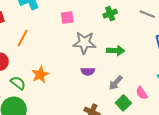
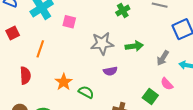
pink square: (67, 17) -> (69, 22), moved, turned 32
green semicircle: (18, 83) -> (86, 92), moved
gray arrow: (116, 83) -> (163, 58), moved

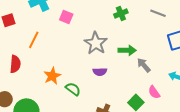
gray star: (102, 43) -> (96, 43), turned 30
gray arrow: (163, 58) -> (144, 65), moved, turned 98

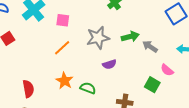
orange line: (34, 40) -> (62, 48), moved, turned 36
gray star: (96, 43) -> (98, 38), turned -30
red semicircle: (15, 64) -> (28, 89), moved

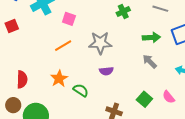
green arrow: (130, 37) -> (151, 37), moved
pink semicircle: (167, 70) -> (169, 97), moved

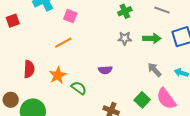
gray star: (100, 43) -> (125, 38), moved, size x0.6
gray arrow: (150, 61) -> (154, 70), moved
red semicircle: (22, 79) -> (29, 69), moved
pink semicircle: (169, 97) -> (166, 99), size x1.6

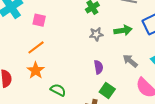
purple semicircle: (105, 70) -> (99, 67), moved, turned -88
orange star: (58, 75) -> (36, 70), moved
green square: (142, 100) -> (107, 91), moved

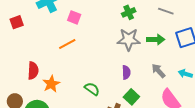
gray star: (96, 34) -> (129, 39), size x1.6
orange star: (36, 70) -> (51, 84), moved
green semicircle: (58, 90) -> (92, 89), moved

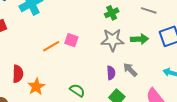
pink square: (74, 17) -> (71, 40), moved
gray arrow: (158, 71) -> (130, 70), moved

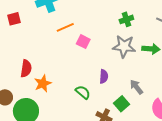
orange line: (51, 46) -> (65, 27), moved
gray arrow: (130, 70) -> (136, 87), moved
purple semicircle: (111, 73) -> (104, 76), moved

